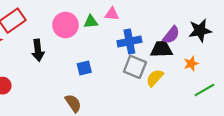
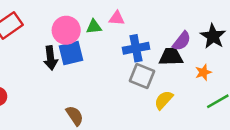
black star: (200, 30) -> (213, 36), turned -30
black arrow: (38, 50) -> (51, 58), moved
blue square: (84, 68) -> (71, 53), moved, size x1.5
yellow semicircle: (155, 78) -> (164, 100), moved

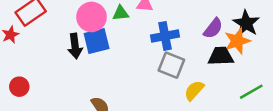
black trapezoid: (171, 57) -> (221, 56), moved
orange star: (203, 72) -> (237, 41), moved, size x1.5

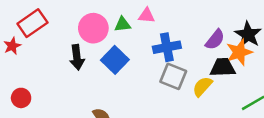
blue square: (97, 41) -> (115, 60), moved, turned -32
yellow semicircle: (194, 90) -> (202, 87), moved

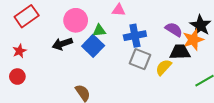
green triangle: (123, 24) -> (99, 31), moved
purple semicircle: (215, 40) -> (174, 29), turned -96
red star: (12, 46) -> (19, 51), moved
black arrow: (77, 57) -> (62, 44), turned 78

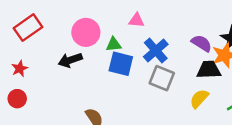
blue cross: (135, 36) -> (156, 50), turned -30
blue square: (93, 46) -> (121, 64), moved, turned -30
yellow semicircle: (164, 67) -> (199, 99), moved

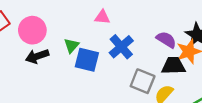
pink circle: (86, 32) -> (32, 30), moved
green triangle: (114, 44) -> (71, 46), moved, turned -42
gray square: (162, 78) -> (143, 81), moved

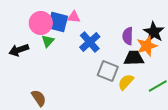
pink circle: (32, 30) -> (41, 23), moved
purple semicircle: (166, 40) -> (128, 36), turned -120
blue square: (87, 60) -> (58, 22), moved

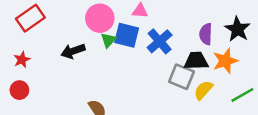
blue square: (58, 22) -> (127, 35), moved
orange star: (147, 46) -> (225, 61), moved
black trapezoid: (134, 58) -> (196, 61), moved

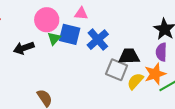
purple semicircle: (206, 34) -> (161, 52), moved
orange star: (225, 61) -> (155, 74), moved

